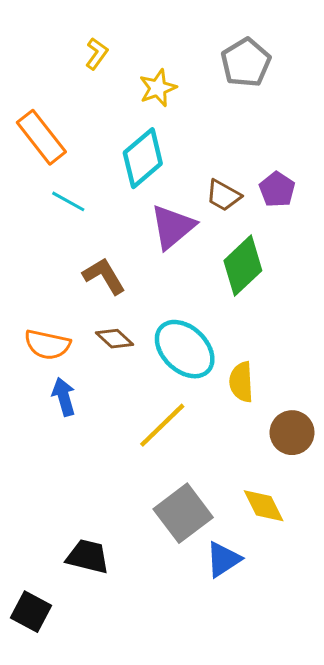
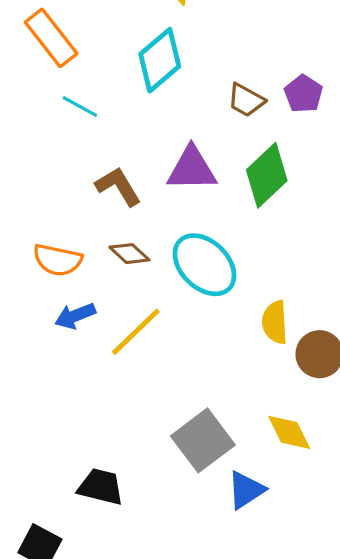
purple triangle: (173, 227) -> (192, 169), moved, turned 39
yellow semicircle: (241, 382) -> (275, 322), moved
blue arrow: (64, 397) -> (75, 316), turned -96
yellow line: (162, 425) -> (136, 332), moved

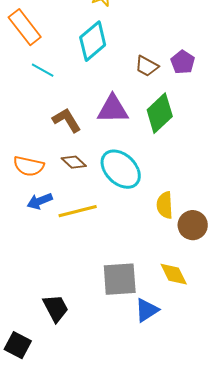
yellow line: (136, 332) -> (78, 211), turned 30
gray square: (203, 440) -> (120, 279), turned 33
black trapezoid: (101, 487) -> (56, 308), turned 48

